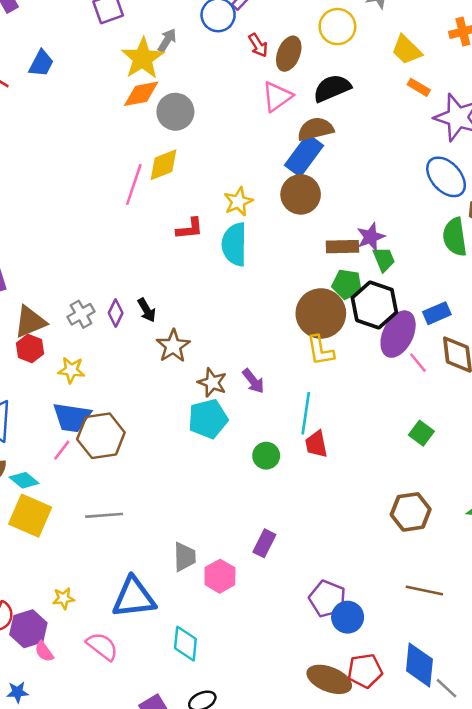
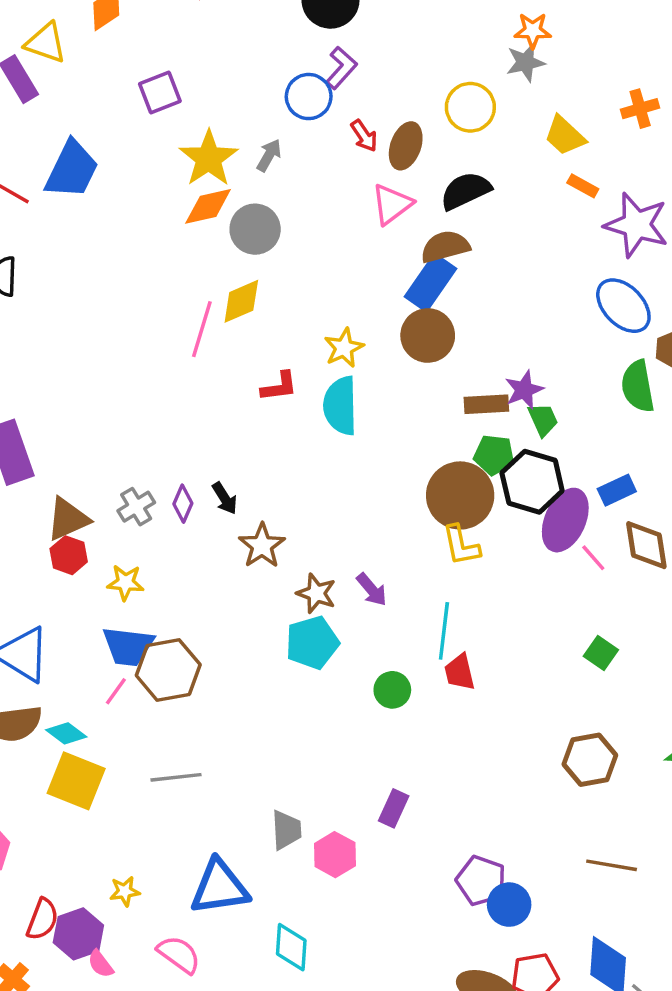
gray arrow: (167, 40) -> (269, 155), moved
blue trapezoid: (41, 63) -> (72, 170), size x1.6

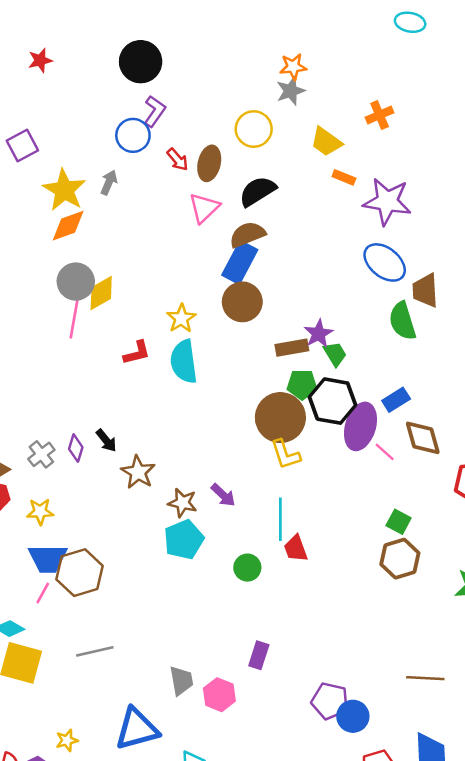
gray circle: (255, 229) -> (76, 282), moved
brown hexagon: (590, 760) -> (400, 559), moved

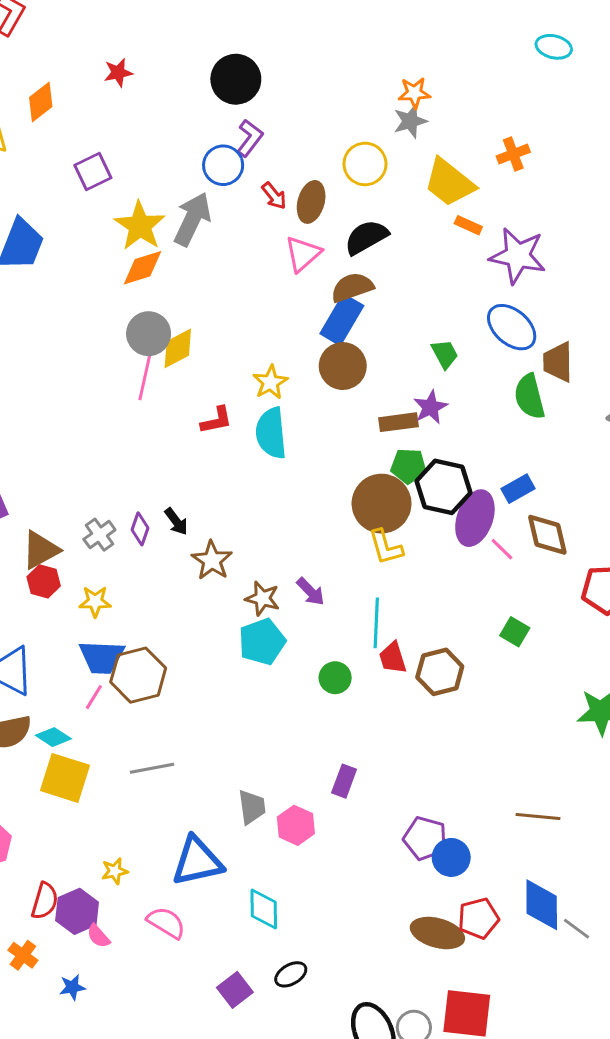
yellow trapezoid: (326, 142) -> (449, 183), size x1.4
gray arrow: (109, 182) -> (192, 219), size x1.8
green trapezoid: (335, 354) -> (445, 354), moved
brown hexagon: (400, 559) -> (440, 672), moved

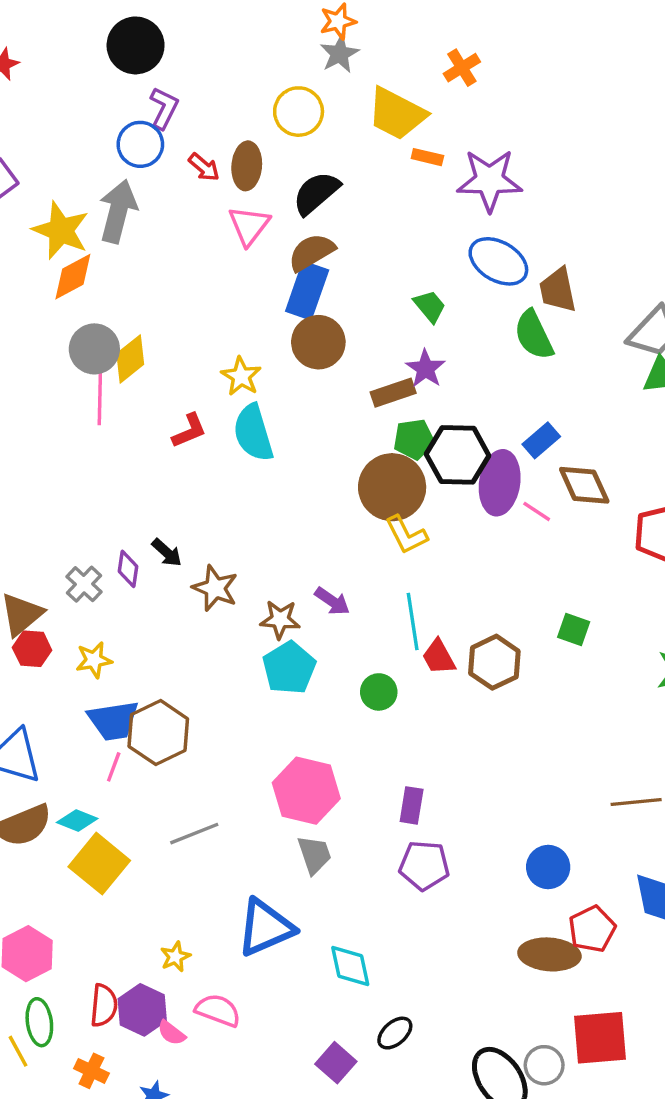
green square: (515, 632) -> (574, 629), moved
yellow square: (65, 778) -> (99, 864), turned 33
pink hexagon: (296, 825) -> (306, 791), moved, size x1.5
purple pentagon: (425, 838) -> (424, 865), moved
pink semicircle: (166, 923) -> (218, 1010), moved

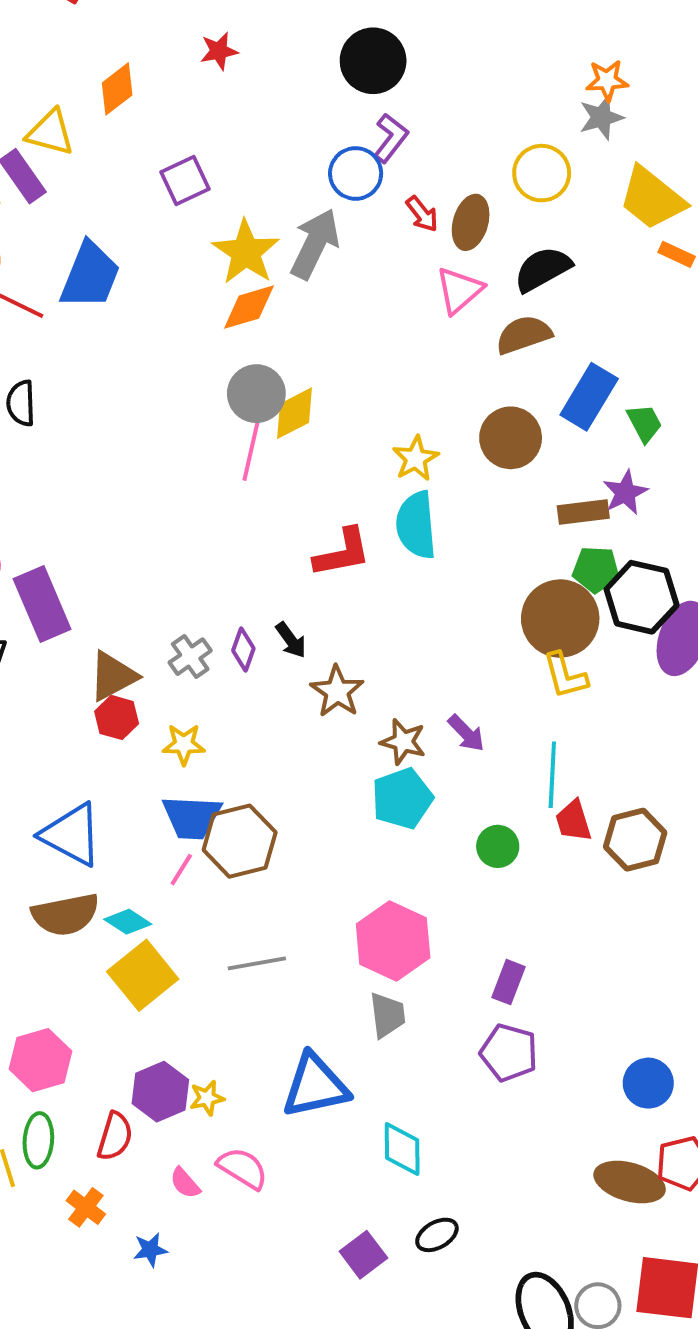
blue rectangle: (307, 291) -> (589, 397), moved
red L-shape: (189, 431) -> (342, 553), moved, size x1.4
purple hexagon: (142, 1010) -> (160, 1092), moved

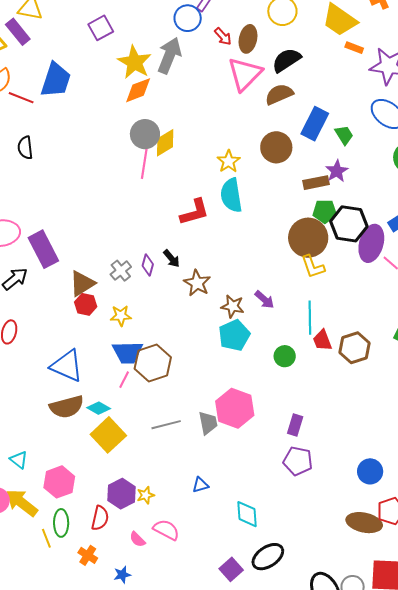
pink triangle: (459, 290) -> (245, 74), size x1.4
gray trapezoid: (387, 1015) -> (208, 423), moved
blue triangle: (315, 1086) -> (200, 485), size x0.5
black ellipse: (437, 1235) -> (268, 557), size x1.5

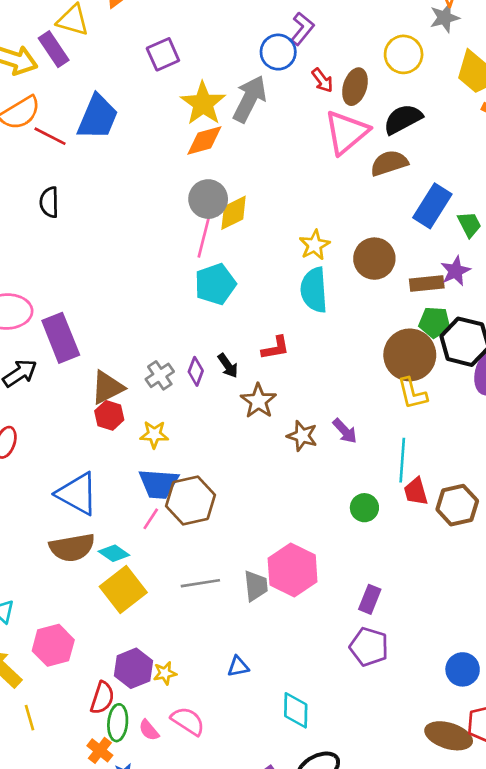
brown circle: (276, 147) -> (374, 259), moved
red L-shape: (195, 212) -> (275, 348), moved, size x0.7
cyan pentagon: (234, 335) -> (215, 284), moved
green ellipse: (61, 523) -> (118, 723), moved
orange cross: (88, 555) -> (100, 750), moved

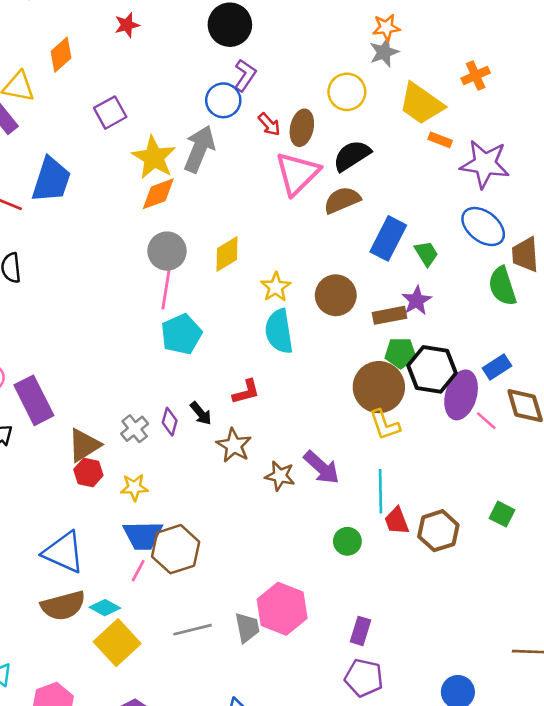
yellow diamond: (234, 213) -> (227, 254), moved
purple arrow: (345, 431) -> (322, 467), size x1.4

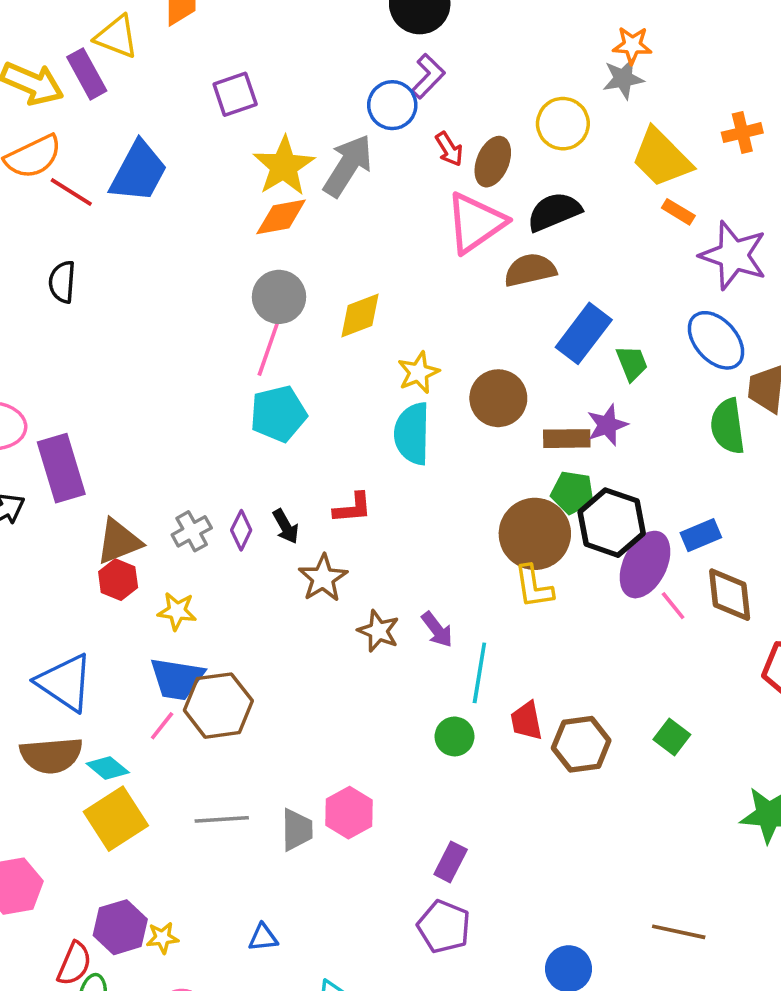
purple arrow: (322, 467) -> (437, 630), size x0.7
cyan line: (381, 491) -> (479, 673), moved
pink hexagon: (282, 609) -> (349, 813), size x0.7

